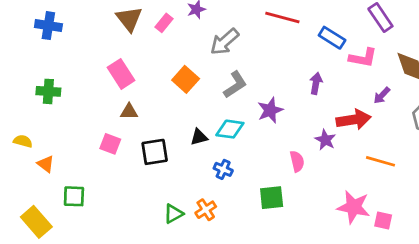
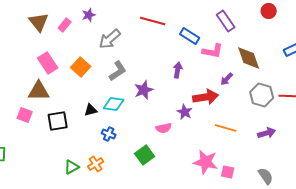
pink rectangle: (121, 74) -> (48, 63), moved
brown triangle: (129, 112) -> (39, 91), size x1.6
pink semicircle: (297, 161) -> (164, 128), turned 91
green square: (272, 198) -> (145, 155), turned -30

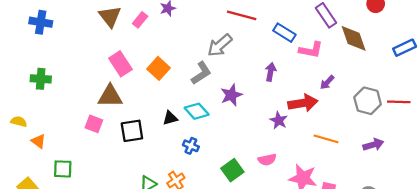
gray arrow: (110, 39) -> (220, 45), moved
brown diamond: (249, 58) -> (354, 38), moved
cyan diamond: (114, 104) -> (197, 111), turned 40
pink semicircle: (164, 128) -> (267, 160), moved

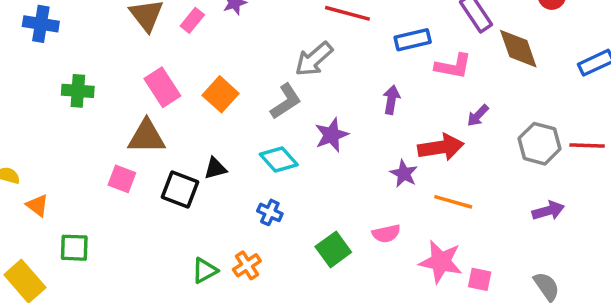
blue rectangle: (284, 33) -> (413, 40), turned -45
green cross: (41, 79) -> (78, 91), moved
black triangle: (170, 118) -> (215, 168), moved
black square: (132, 131) -> (180, 190), turned 30
orange line: (326, 139) -> (453, 202), moved

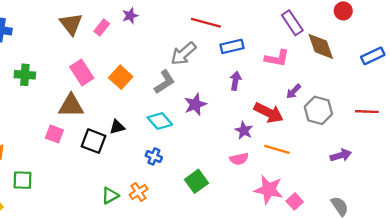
blue rectangle: (413, 40) -> (232, 46), moved
gray hexagon: (539, 144) -> (318, 110), moved
red arrow: (441, 147) -> (269, 113), turned 36
pink semicircle: (386, 234) -> (239, 159), moved
pink square: (480, 279) -> (295, 201), turned 35

